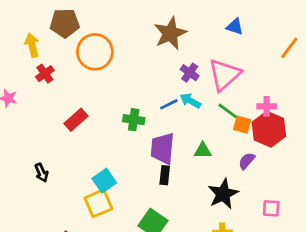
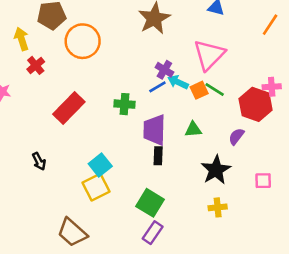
purple cross: (190, 73) -> (164, 70), moved
pink cross: (267, 106) -> (272, 87), moved
red rectangle: (76, 120) -> (69, 108), size x1.4
orange square: (242, 125) -> (199, 90), moved, turned -36

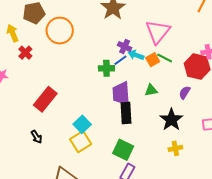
green cross: (125, 104) -> (106, 68), moved
red rectangle: (69, 108) -> (45, 99), moved
black rectangle: (158, 156) -> (126, 113), size x1.5
black arrow: (39, 161) -> (36, 137), moved

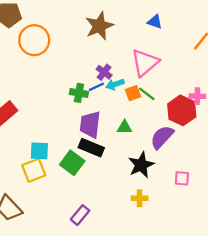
cyan arrow: (136, 55) -> (115, 84), turned -49
purple semicircle: (185, 93) -> (162, 137), size x1.6
black rectangle: (126, 113) -> (91, 148), turned -75
cyan square: (82, 124) -> (39, 151), turned 36
green square: (123, 150) -> (72, 163), moved

